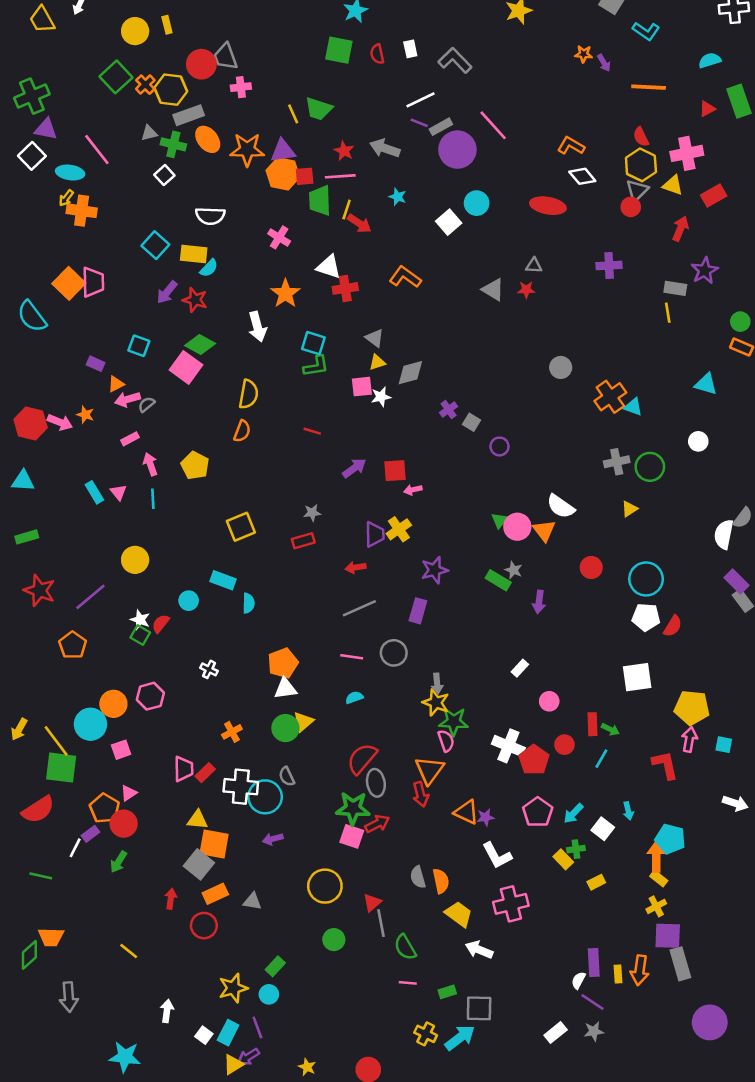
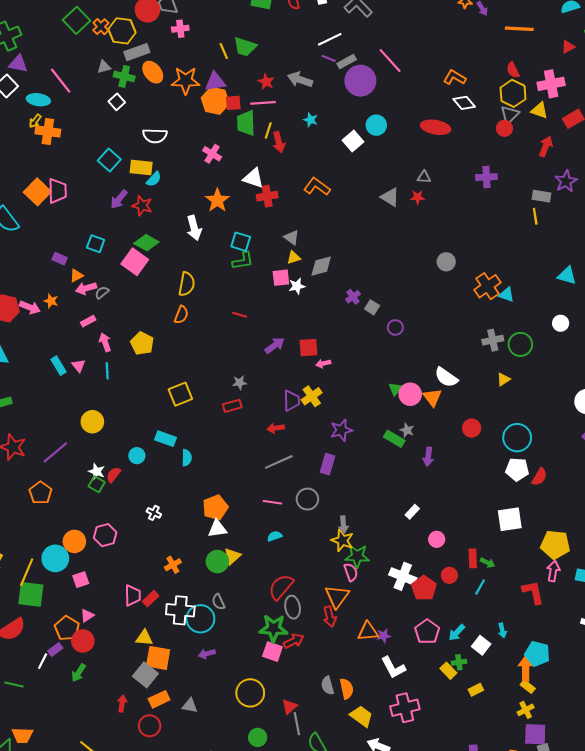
red arrow: (359, 223) -> (279, 142), turned 42
yellow line: (56, 741) -> (27, 572), turned 60
orange triangle: (466, 812) -> (368, 631), turned -30

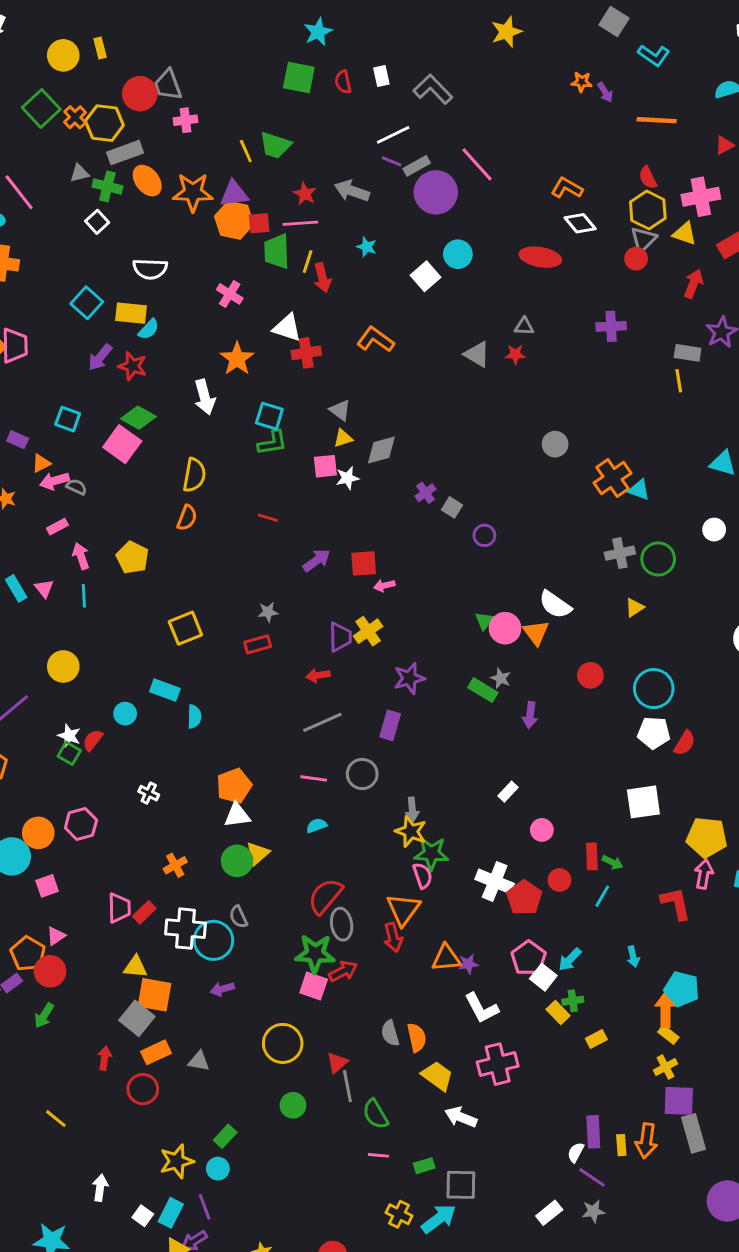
gray semicircle: (102, 293) -> (77, 487), turned 64
white square: (481, 645) -> (543, 977), moved

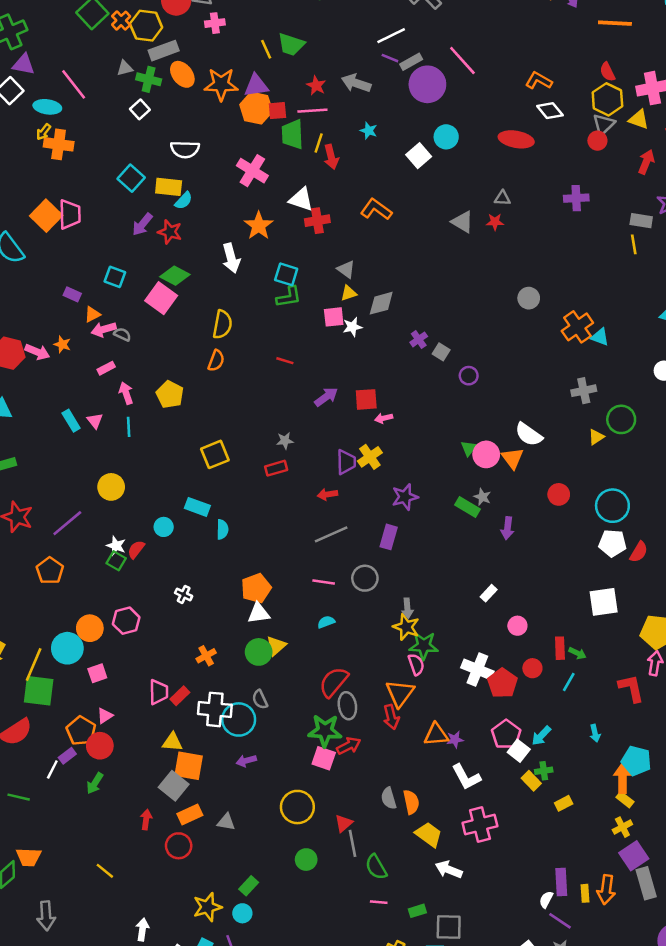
pink cross: (230, 294) -> (252, 171), size x1.4
green circle: (658, 559) -> (621, 419), moved
purple square: (679, 1101) -> (634, 856), turned -36

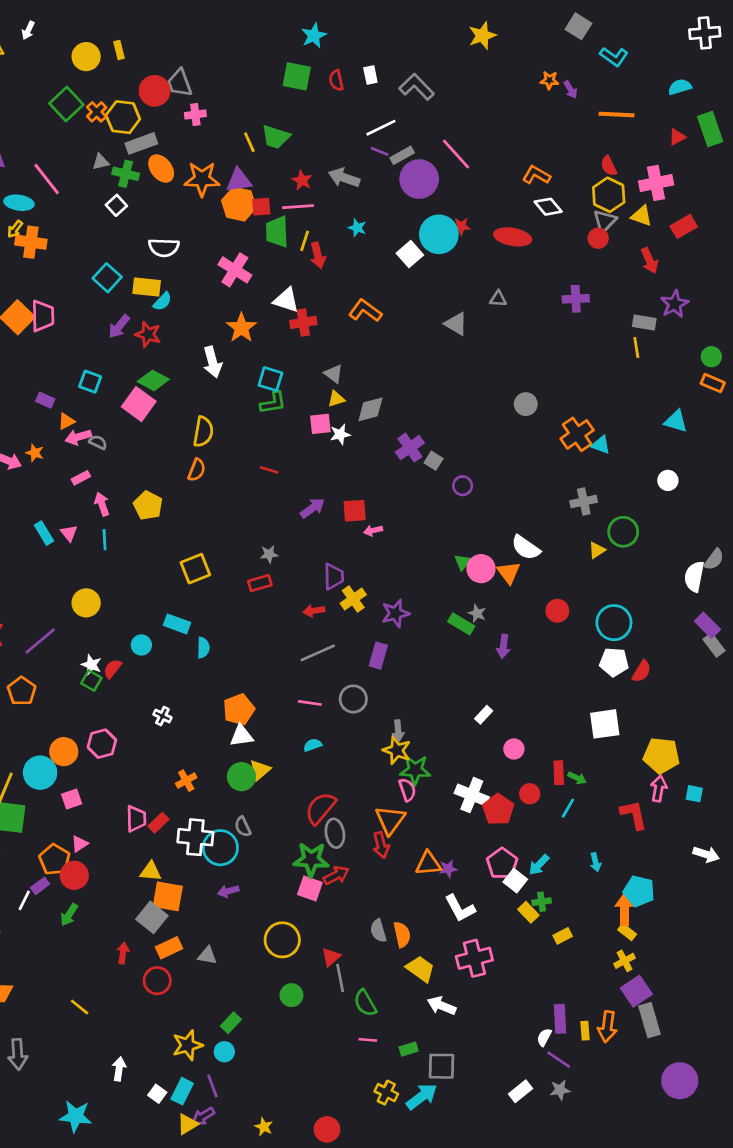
cyan circle: (446, 137) -> (439, 234), size x1.5
red arrow: (646, 162) -> (649, 261), turned 135
red star: (495, 222) -> (461, 226), moved
purple cross: (419, 339) -> (410, 448), size x1.5
yellow cross: (370, 457) -> (353, 599), moved

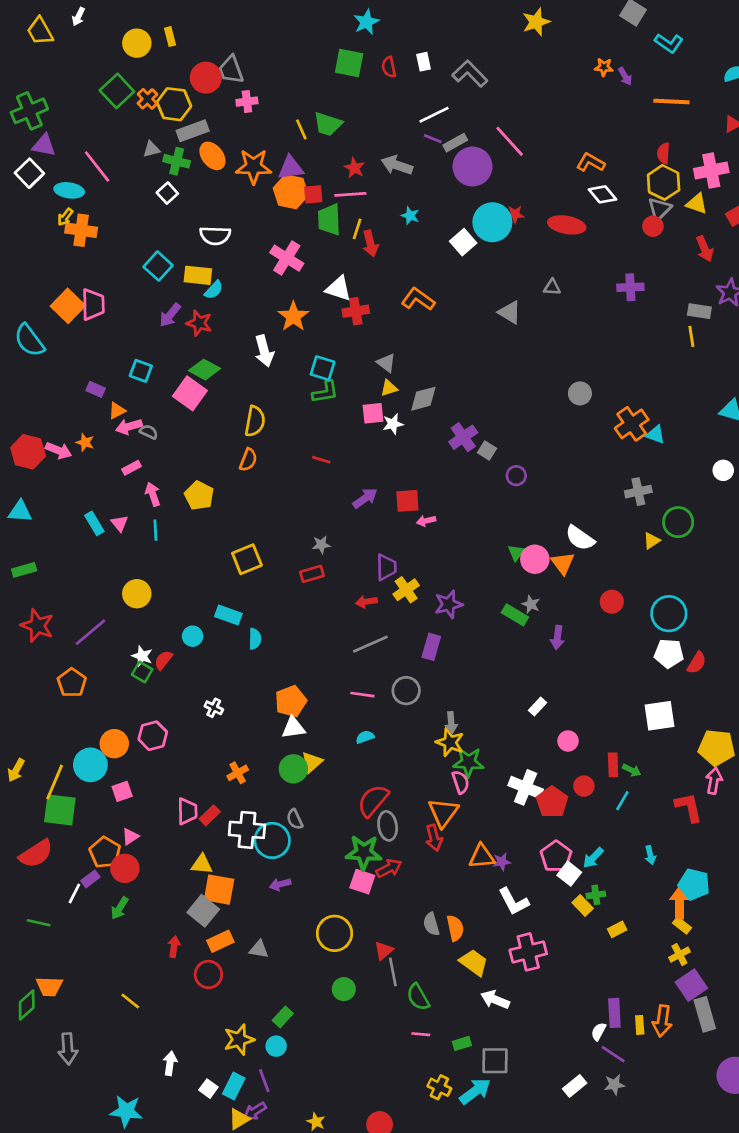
red semicircle: (609, 166) -> (664, 153), turned 30

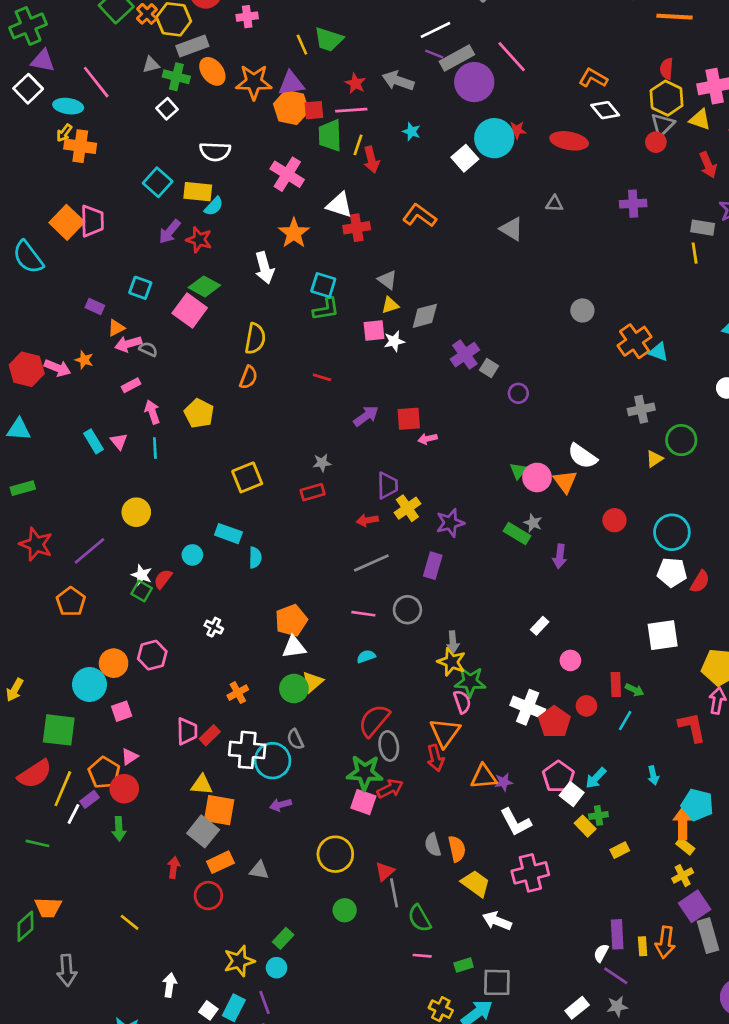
gray rectangle: (455, 143) -> (457, 58), size x1.4
yellow line: (55, 782) -> (63, 789), moved
green arrow: (120, 908) -> (119, 829), turned -35

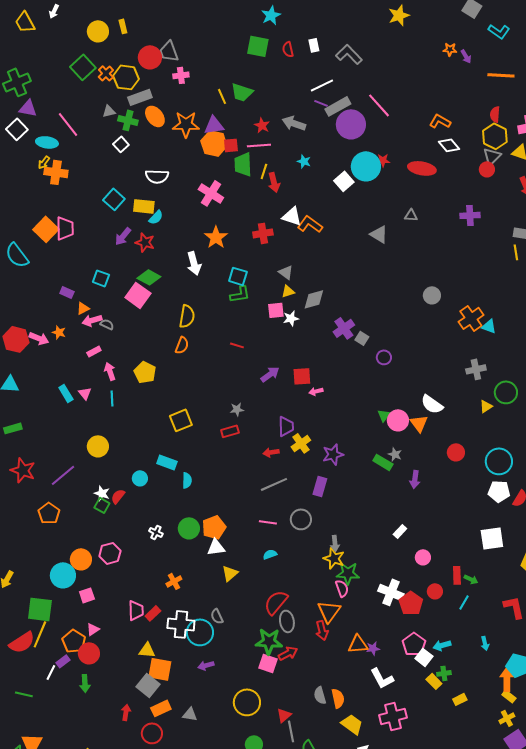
white triangle: (339, 205) -> (292, 216), moved
green circle: (294, 689) -> (189, 528), moved
cyan arrow: (596, 778) -> (442, 645), turned 30
yellow line: (63, 789) -> (40, 634), moved

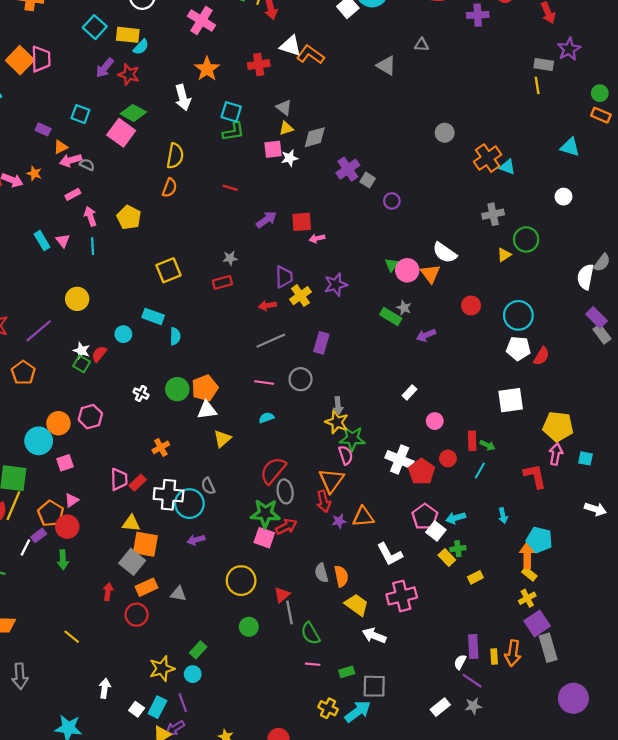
purple cross: (470, 215) -> (478, 15), moved
purple star: (333, 454) -> (336, 285), moved
purple arrow: (415, 479) -> (426, 335), turned 60
purple star: (373, 648) -> (339, 521), moved

